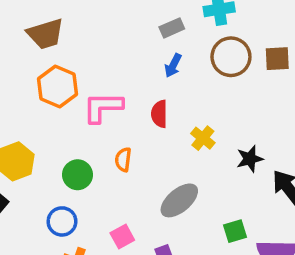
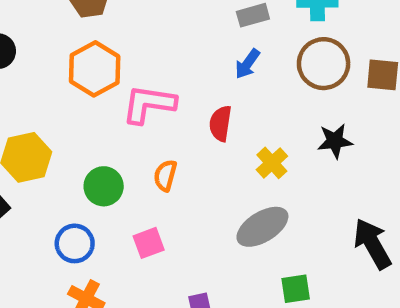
black star: (250, 159) -> (335, 141), moved
gray ellipse: (179, 200) -> (262, 227), moved
pink square: (122, 237) -> (149, 243), moved

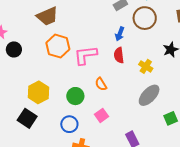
blue arrow: (247, 64) -> (120, 34), moved
brown circle: (324, 64) -> (145, 18), moved
orange semicircle: (165, 175) -> (101, 84), turned -32

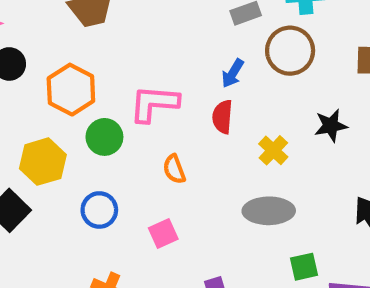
orange hexagon: (58, 46) -> (71, 90), moved
gray ellipse: (149, 95) -> (269, 211), turned 35
green circle: (75, 96) -> (104, 137), moved
blue circle: (69, 124) -> (99, 210), moved

